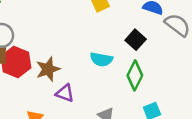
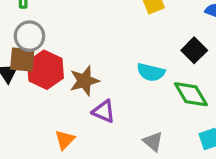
green diamond: (135, 75) -> (191, 94), turned -60

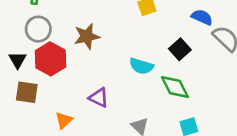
brown square: (22, 59) -> (27, 92), moved
brown star: (84, 81) -> (87, 36), moved

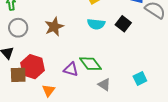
red hexagon: (50, 59) -> (33, 67), moved
cyan semicircle: (141, 66) -> (96, 24), moved
green diamond: (175, 87) -> (90, 64), moved

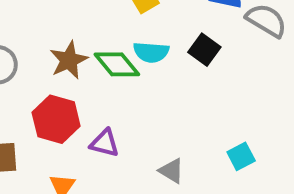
green diamond: (90, 64) -> (117, 64), moved
red hexagon: (33, 67) -> (56, 119), moved

